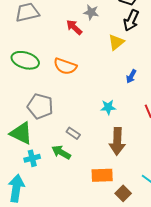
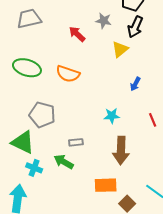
gray star: (91, 12) -> (104, 21), moved
gray rectangle: (73, 133) -> (76, 142), turned -40
cyan cross: (32, 158) -> (34, 168), turned 35

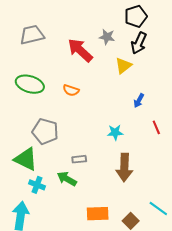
red arrow: (77, 34) -> (80, 50), size x1.5
orange semicircle: (68, 74) -> (71, 90), size x0.7
red line: (153, 120) -> (156, 127), moved
orange rectangle: (106, 185) -> (98, 214), moved

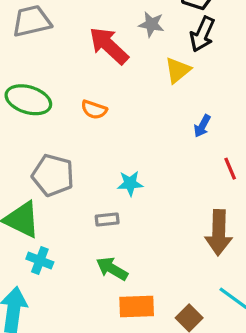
cyan star: (115, 132) -> (130, 183), moved
brown arrow: (124, 167) -> (219, 233), moved
green arrow: (67, 179) -> (112, 269), moved

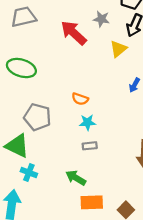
orange semicircle: (94, 110) -> (80, 99), moved
gray rectangle: (107, 220) -> (90, 146), moved

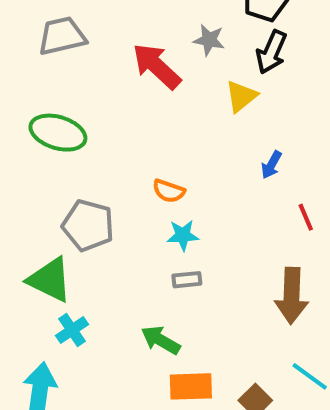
cyan cross: (29, 172) -> (72, 330), turned 35

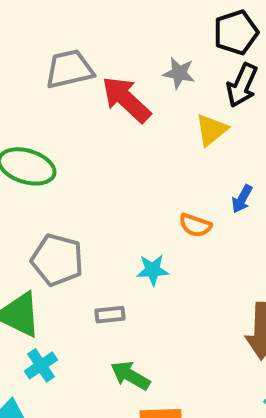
gray trapezoid: (62, 36) -> (69, 69), moved
orange semicircle: (169, 191) -> (195, 225), moved
gray rectangle: (187, 280) -> (110, 315), moved

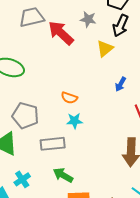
orange semicircle: (195, 225) -> (69, 98), moved
gray rectangle: (110, 315) -> (53, 144), size x1.6
cyan cross: (41, 365) -> (22, 179), moved

